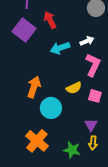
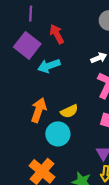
cyan arrow: (60, 48) -> (49, 66), moved
yellow semicircle: (74, 88) -> (69, 111), moved

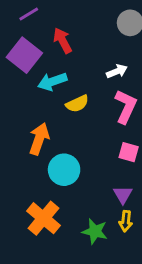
purple line: (31, 14) -> (29, 14), turned 56
yellow semicircle: (69, 111) -> (77, 104), moved

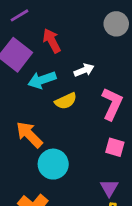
white arrow: (117, 71) -> (84, 70), moved
orange arrow: (39, 139) -> (29, 135), turned -64

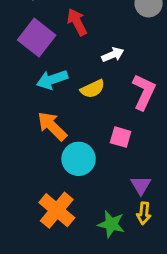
cyan arrow: (42, 80) -> (52, 80), moved
pink square: (115, 147) -> (121, 137), moved

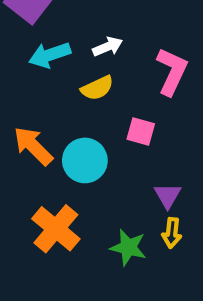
white arrow: (113, 55) -> (108, 47), moved
yellow semicircle: (93, 89) -> (97, 88), moved
orange arrow: (52, 126) -> (33, 146), moved

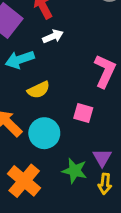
white arrow: (108, 47) -> (53, 36), moved
yellow semicircle: (97, 88) -> (39, 90), moved
green star: (128, 247) -> (75, 171), moved

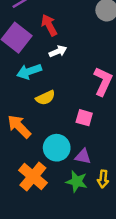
cyan circle: (44, 133) -> (57, 148), moved
purple triangle: (102, 158) -> (83, 156), moved, turned -48
green star: (75, 171) -> (77, 182), moved

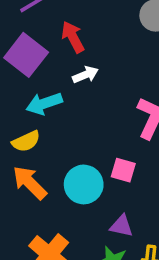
yellow semicircle: (45, 98) -> (26, 141), moved
cyan circle: (57, 148) -> (84, 184), moved

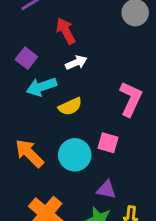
purple square: (26, 55) -> (26, 58), moved, size x0.6
yellow semicircle: (26, 141) -> (70, 106), moved

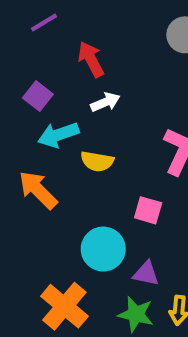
yellow semicircle: (70, 106) -> (97, 161), turned 35
orange arrow: (29, 153) -> (38, 190), moved
cyan circle: (75, 155) -> (103, 249), moved

